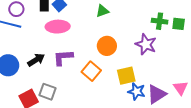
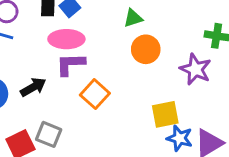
orange circle: (107, 46) -> (146, 49), moved
purple L-shape: (63, 57) -> (70, 64), moved
orange square: (91, 71) -> (95, 94), moved

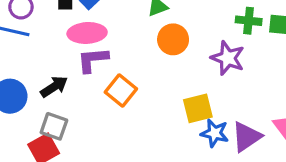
gray square: (49, 134) -> (54, 126), moved

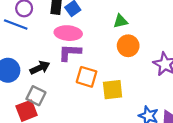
orange square: (121, 91) -> (87, 77), turned -30
yellow square: (198, 108) -> (113, 90), moved

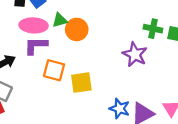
green triangle: (120, 21) -> (60, 20), moved
orange circle: (128, 46) -> (77, 29), moved

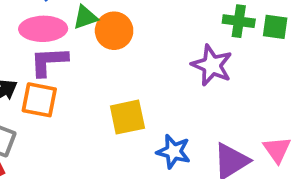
orange square: (54, 70) -> (39, 100), moved
blue star: (120, 109) -> (174, 152), moved

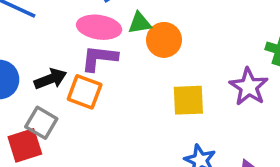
yellow square: (127, 117) -> (188, 100), moved

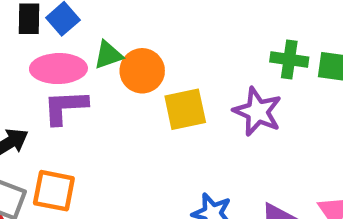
orange square: (85, 92) -> (54, 191), moved
yellow square: (188, 100) -> (185, 109), moved

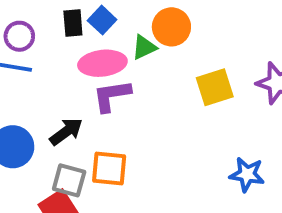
orange circle: (142, 71) -> (171, 27), moved

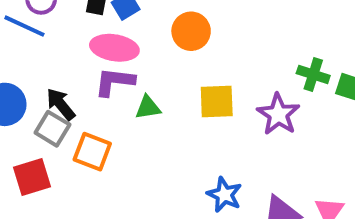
green triangle: (144, 47) -> (148, 107), moved
black arrow: (66, 132) -> (61, 104), turned -108
gray square: (69, 180) -> (52, 129), moved

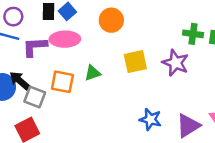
purple L-shape: (114, 82) -> (35, 47), moved
black arrow: (61, 104) -> (20, 81), moved
orange square: (92, 152) -> (62, 82), moved

